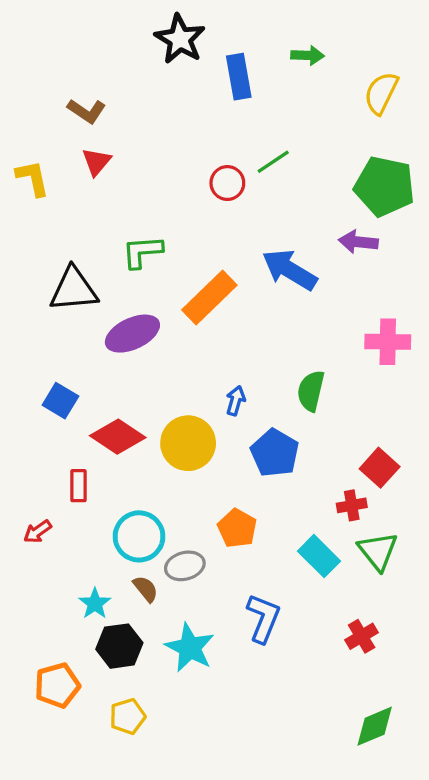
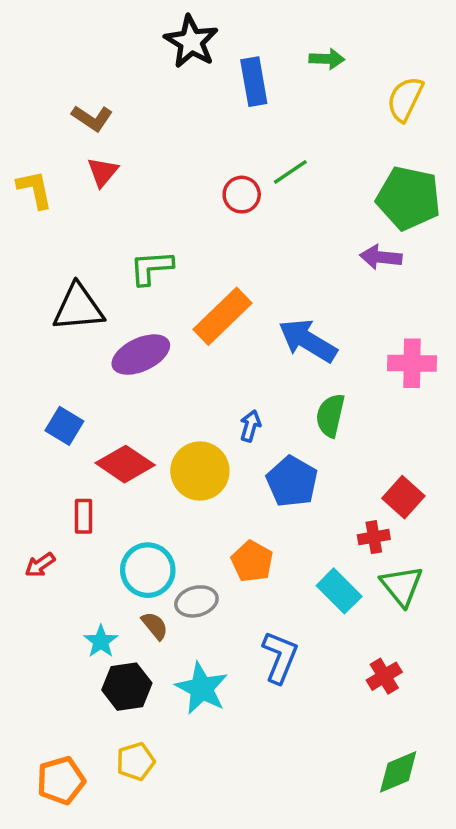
blue arrow: (290, 270) -> (308, 341), moved
orange pentagon: (57, 685) -> (61, 780), moved

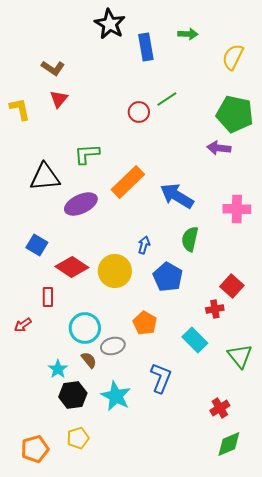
green triangle: (402, 586) -> (240, 356), moved
red cross: (384, 676) -> (220, 408), moved

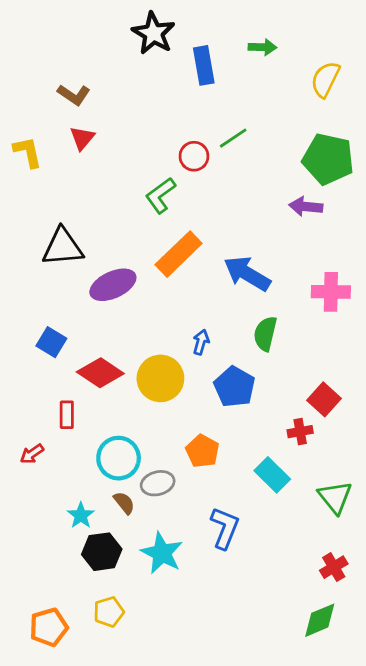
green L-shape: (87, 154) -> (160, 195), moved, turned -32
red cross: (220, 408) -> (334, 567), moved

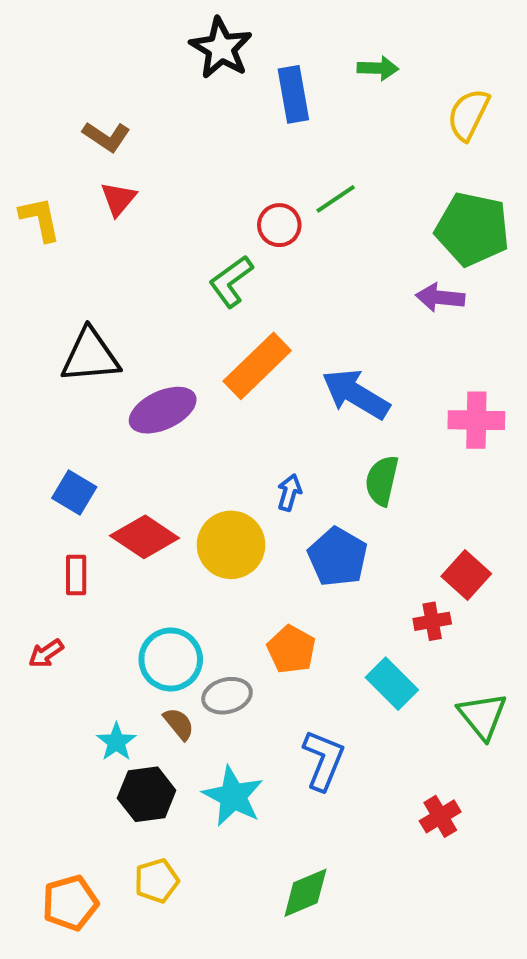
red rectangle: (67, 415) -> (76, 575), moved
red cross: (334, 567) -> (440, 816), moved
green diamond: (320, 620) -> (305, 893), moved

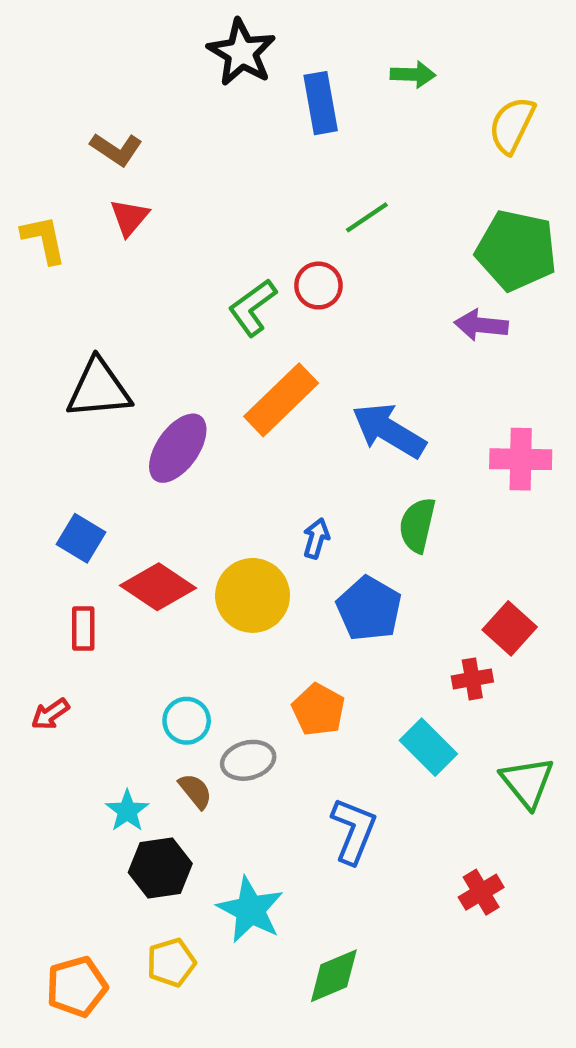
red circle: (279, 225) -> (318, 286), moved
purple ellipse: (163, 410) -> (178, 448), turned -30
cyan circle: (171, 659) -> (187, 721), size x0.7
cyan star: (233, 796) -> (250, 910), moved

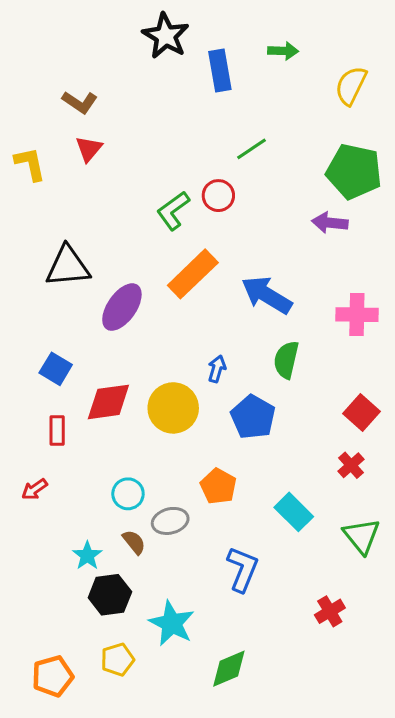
red diamond: (158, 587) -> (108, 402), turned -42
red square: (510, 628) -> (361, 412), moved
red cross: (472, 679) -> (351, 465), moved, turned -32

